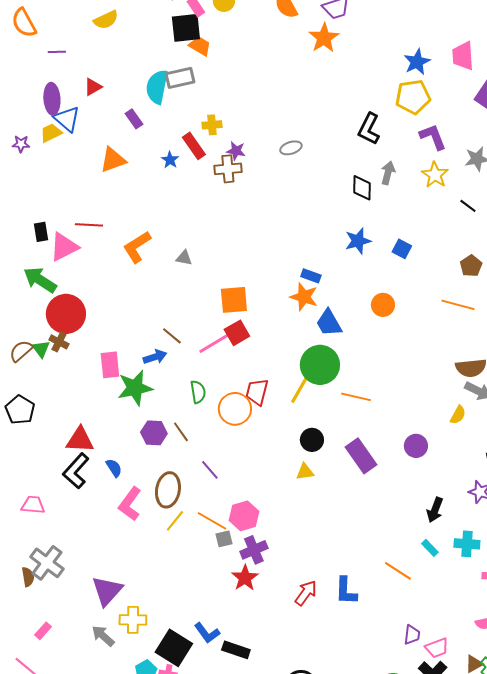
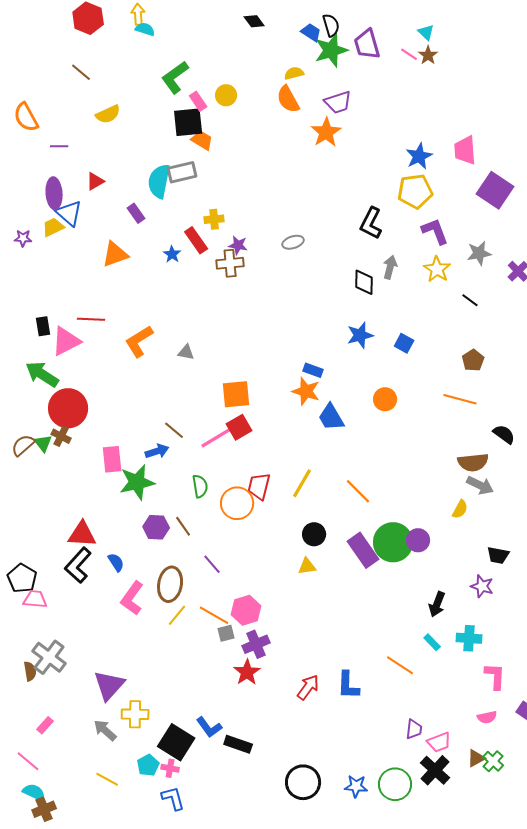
green circle: (320, 365) -> (393, 542), moved
orange line: (356, 397) -> (358, 491), turned 32
black pentagon: (20, 410) -> (22, 578), moved

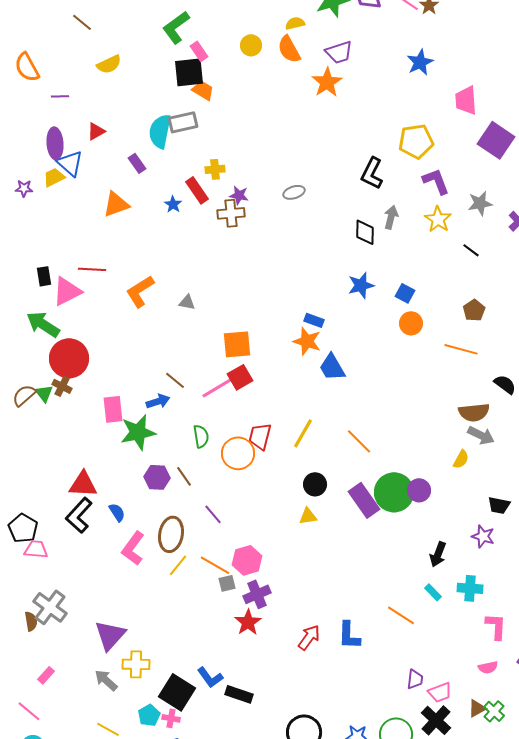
yellow circle: (226, 95) -> (251, 45), moved
blue star: (419, 156) -> (420, 62), moved
orange circle: (385, 399) -> (411, 323), moved

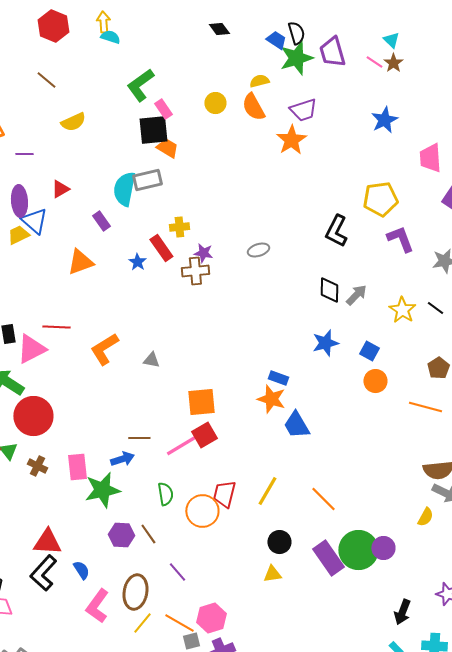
gray arrow: (391, 217) -> (356, 295), moved, turned 30
yellow star: (438, 219) -> (402, 310), moved
brown line: (175, 380) -> (139, 438), turned -40
brown cross: (62, 386) -> (37, 466), moved

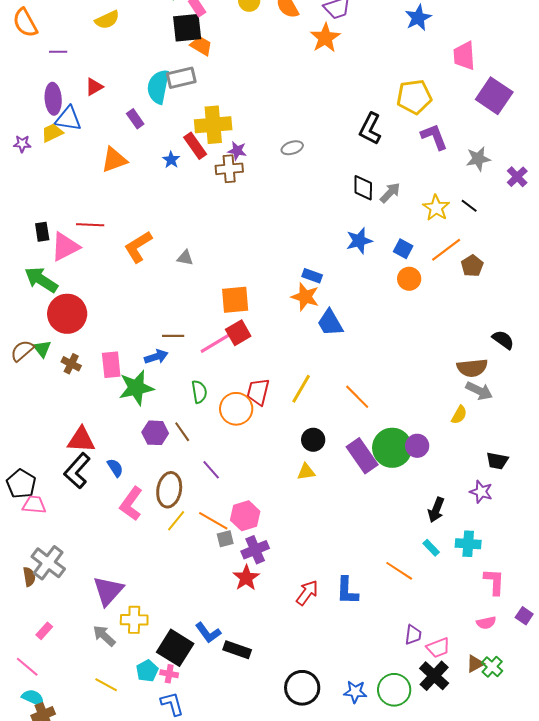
blue triangle: (34, 221) -> (68, 119), turned -32
yellow cross: (179, 227) -> (213, 125), size x1.8
orange line: (425, 407) -> (446, 250), moved, turned -52

